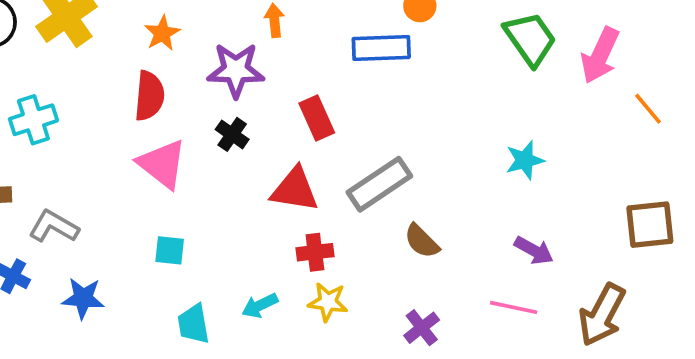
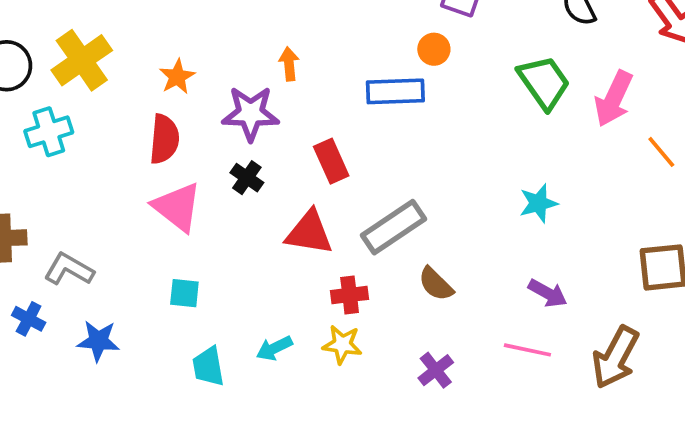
cyan cross: (33, 120) -> (49, 132), moved
red cross: (315, 252) -> (350, 295), moved

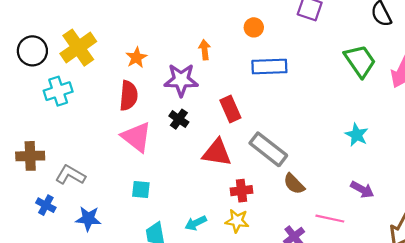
orange circle: (434, 49) -> (254, 27), moved
cyan star: (538, 203) -> (357, 135), turned -30
gray rectangle: (394, 227) -> (268, 149), turned 72
pink line: (527, 350) -> (330, 219), moved

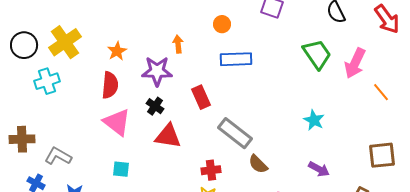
red triangle: (217, 153) -> (168, 136), moved

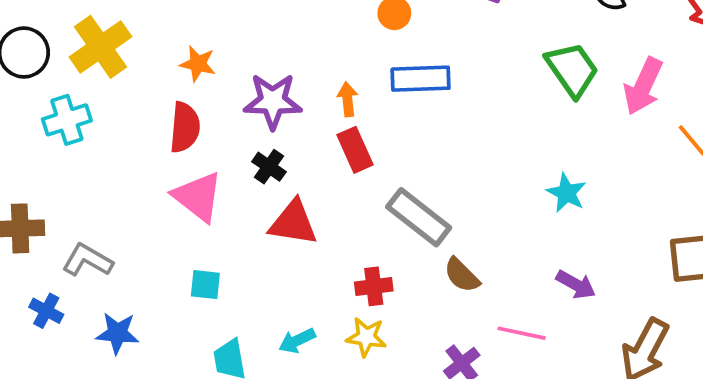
orange arrow: (178, 44) -> (348, 99), moved
orange star: (117, 51) -> (198, 64), turned -30

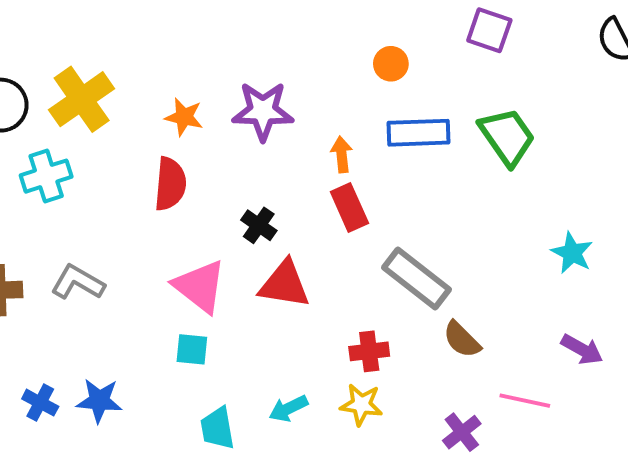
green trapezoid: (572, 69) -> (507, 137), moved
purple star: (273, 101) -> (263, 111), moved
pink triangle: (198, 197) -> (200, 286), moved
gray L-shape: (87, 260) -> (78, 282), moved
blue cross: (46, 311) -> (40, 403), moved

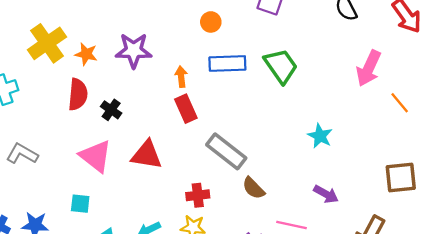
yellow cross: (82, 99) -> (47, 43), moved
black cross: (259, 225) -> (111, 110), moved
cyan square: (192, 349) -> (80, 204), moved

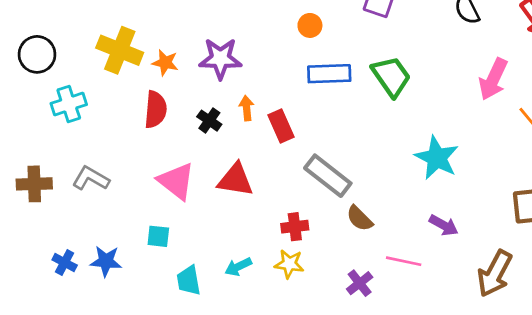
yellow cross: (47, 43) -> (120, 50), turned -33
orange arrow: (181, 77) -> (247, 108), moved
black cross: (111, 110) -> (209, 121), moved
cyan star: (320, 136) -> (437, 158), size x1.5

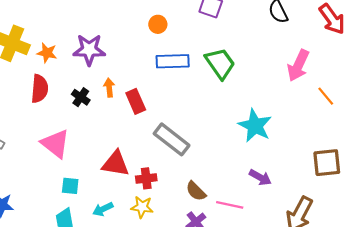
red triangle: (235, 180) -> (116, 164), moved
brown semicircle: (360, 218) -> (196, 191), moved
cyan square: (158, 236) -> (70, 186), moved

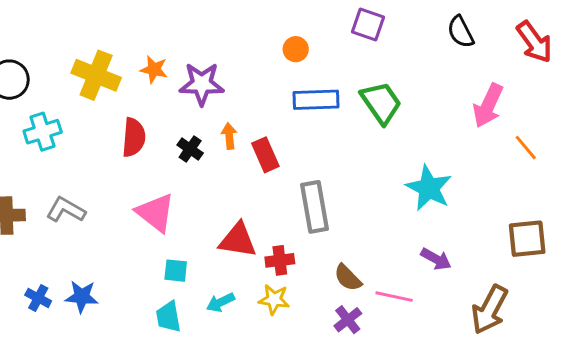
orange star: (47, 53) -> (154, 69), moved
gray rectangle: (172, 139) -> (315, 207), turned 42

